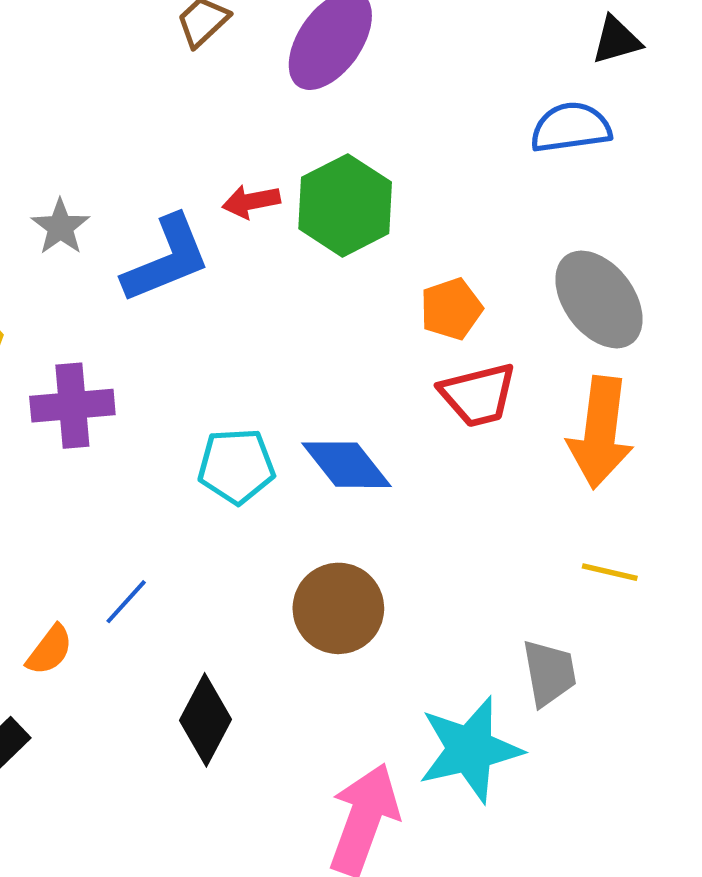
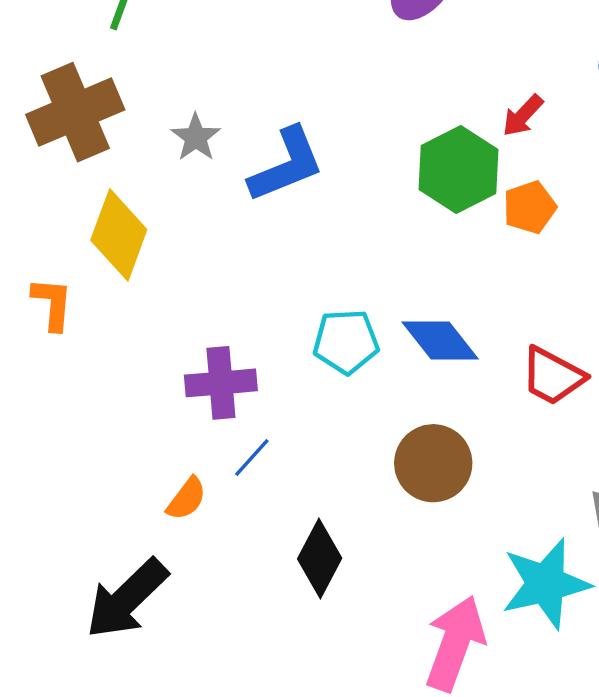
red arrow: (251, 201) -> (523, 116), moved, turned -36
green hexagon: (345, 205) -> (458, 169), moved
red trapezoid: (478, 395) -> (553, 376), moved, turned 42
purple cross: (72, 406) -> (221, 383), moved

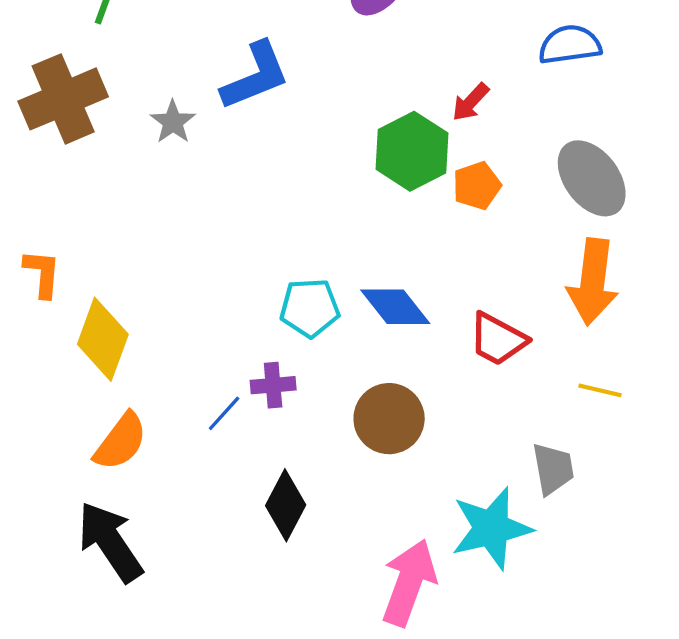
blue L-shape: (286, 165) -> (255, 76), moved
yellow diamond: (119, 235) -> (103, 339), moved
purple cross: (221, 383) -> (273, 385), moved, size x0.7
orange semicircle: (187, 499) -> (121, 442), moved, size x1.5
black arrow: (127, 599) -> (110, 542), turned 100

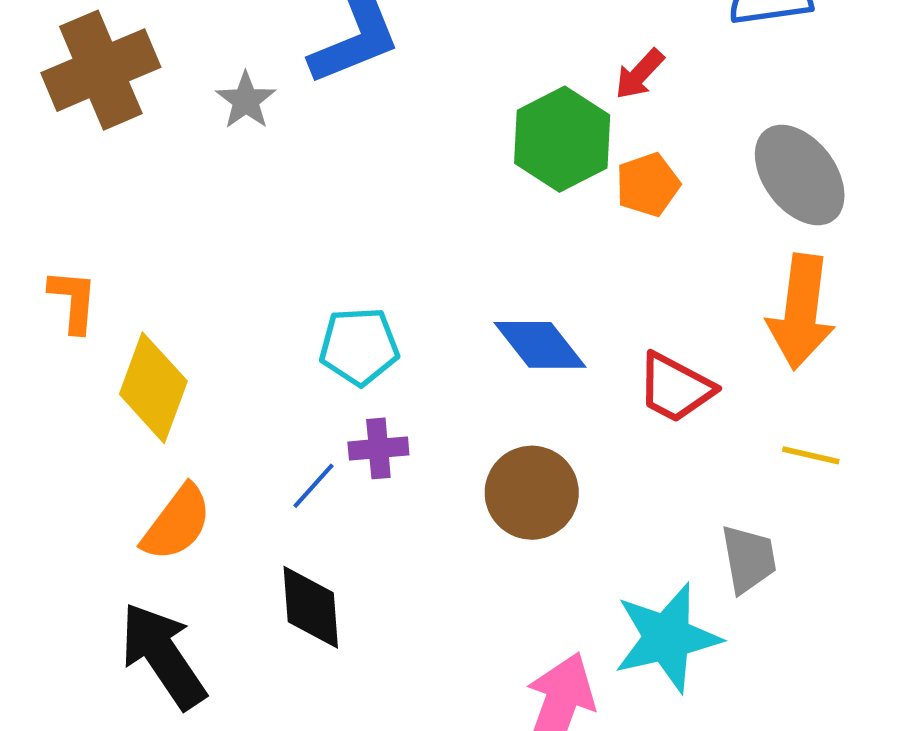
cyan pentagon: (310, 308) -> (359, 346), moved
black diamond: (286, 505) -> (311, 607), moved, turned -32

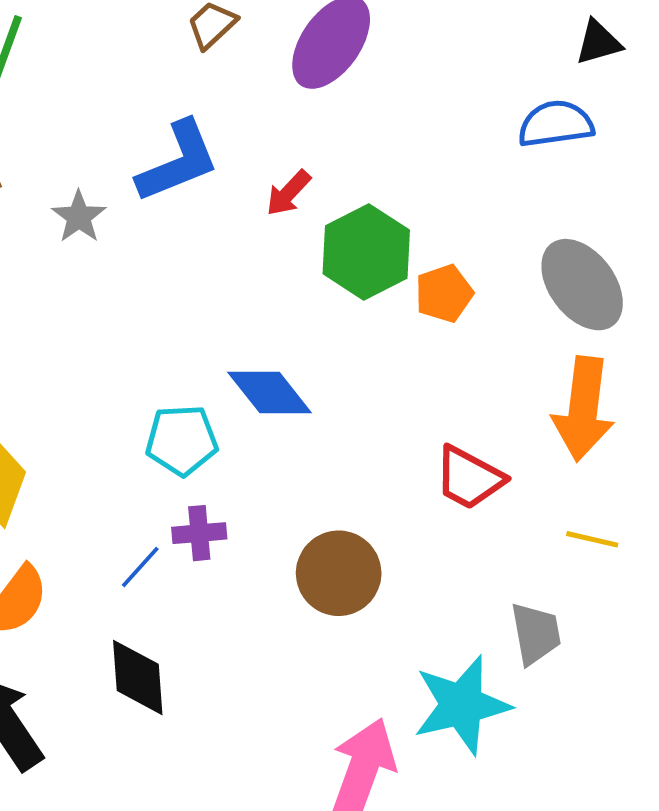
red arrow: (639, 74) -> (288, 193), moved
blue diamond: (540, 345) -> (270, 393), moved

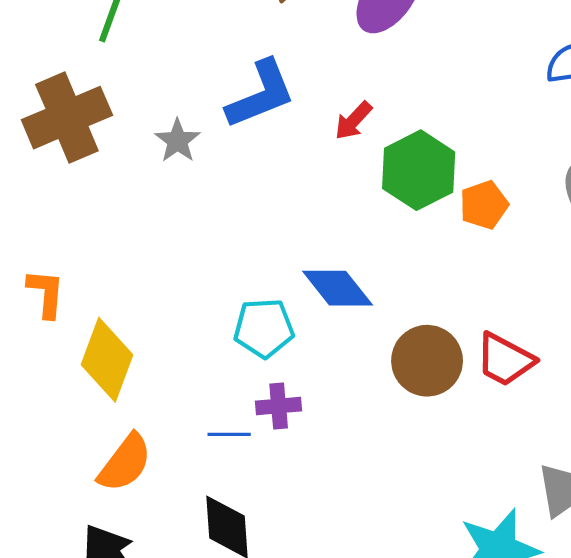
blue line: (140, 567) -> (229, 434), turned 48
brown circle: (339, 573) -> (427, 361), moved

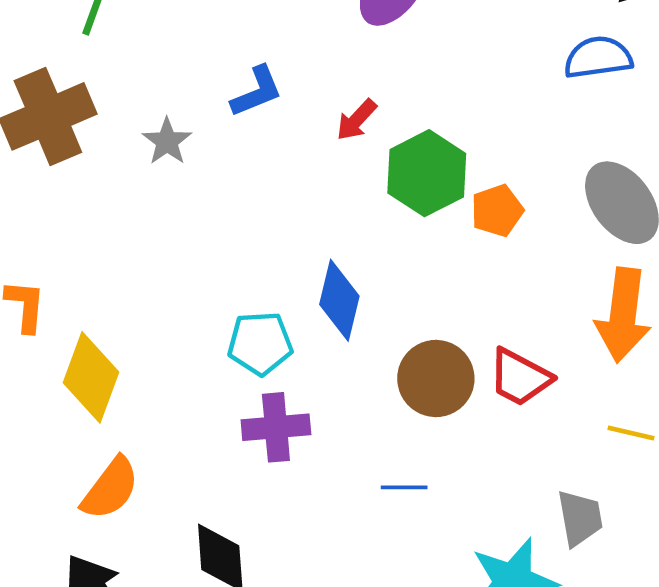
blue L-shape: (261, 94) -> (257, 91), size x0.7
blue diamond: (338, 288) -> (339, 300), turned 52
purple cross: (279, 406) -> (276, 427), size x1.4
blue line: (229, 434) -> (404, 487), moved

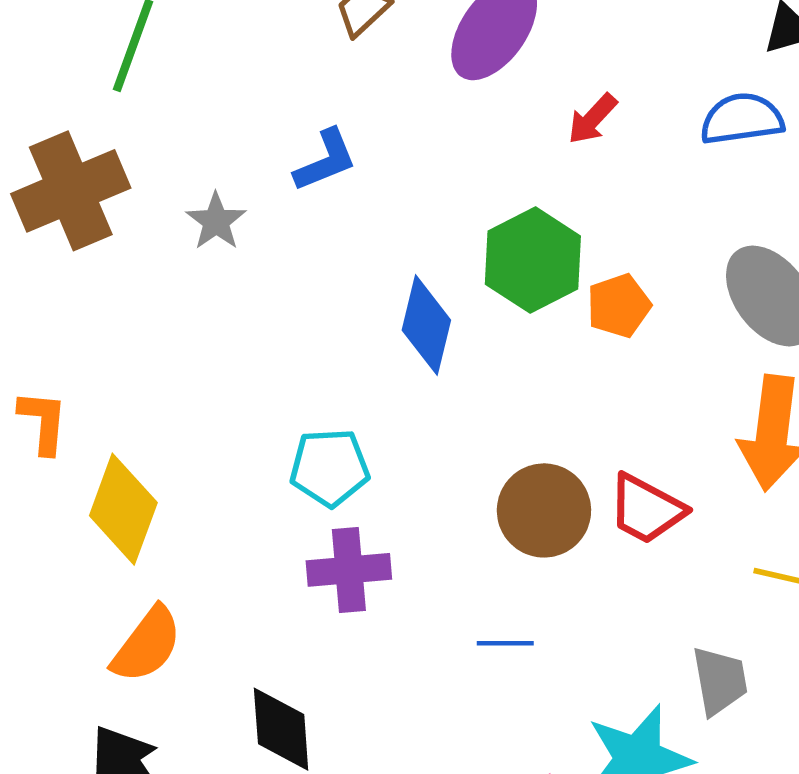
red arrow: (356, 120) -> (592, 119), moved
blue diamond: (339, 300) -> (426, 325), moved

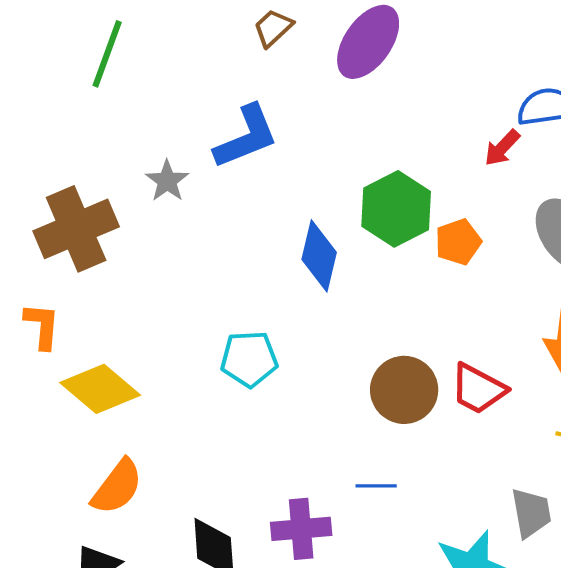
red arrow: (592, 119) -> (502, 148), moved
blue L-shape: (325, 160) -> (246, 137), size x1.4
brown cross: (71, 191) -> (76, 229), moved
yellow diamond: (123, 509) -> (100, 389), turned -70
purple cross: (349, 570) -> (301, 529), moved

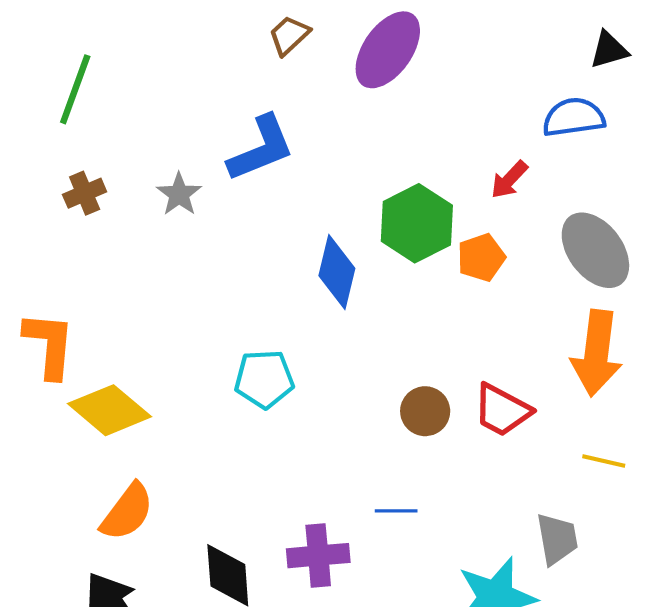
green line: (107, 54) -> (75, 89), moved
red arrow: (502, 148) -> (509, 180), moved
brown cross: (76, 229) -> (85, 193), moved, size x0.5
orange L-shape: (42, 326) -> (49, 345), size x1.4
brown circle: (404, 390) -> (425, 411), size x0.7

